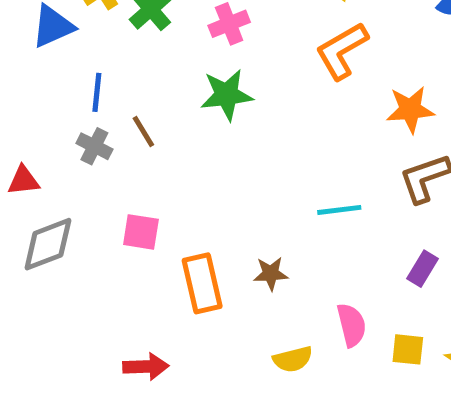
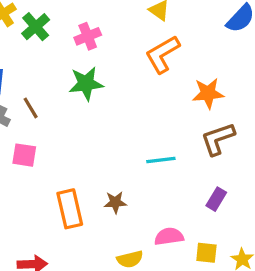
pink square: (141, 232) -> (24, 155), moved
pink semicircle: (351, 325) -> (169, 236), turned -84

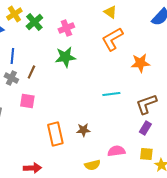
brown line: (31, 108) -> (31, 72), turned 56
brown L-shape: (218, 139) -> (146, 104), moved
cyan line: (161, 160) -> (111, 94), moved
yellow square: (206, 253) -> (146, 154), moved

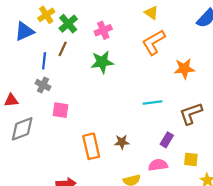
brown line: (31, 72) -> (63, 49), moved
purple rectangle: (145, 128) -> (167, 140), moved
yellow square: (146, 154) -> (191, 159), moved

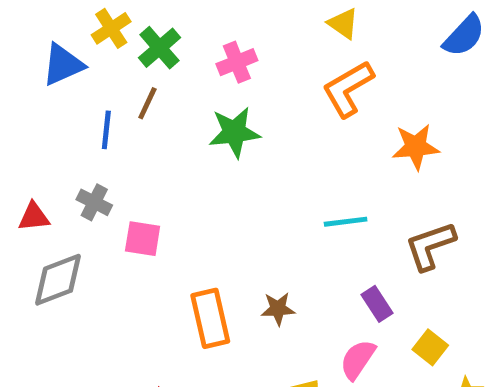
gray cross: (43, 85) -> (94, 202), moved
purple rectangle: (167, 140) -> (377, 304), turned -64
yellow square: (191, 159) -> (430, 347), turned 32
pink semicircle: (158, 165) -> (358, 359), turned -48

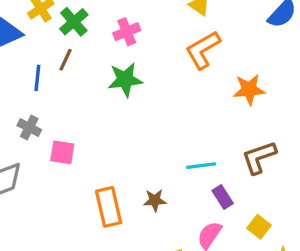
cyan line: (346, 222) -> (201, 166), moved

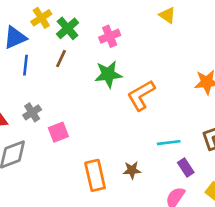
orange L-shape: (203, 50) -> (141, 95), moved
blue line: (37, 78) -> (26, 65), moved
gray cross: (29, 128) -> (32, 112), turned 30
pink square: (62, 152) -> (58, 132), turned -30

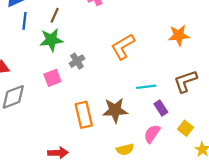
green star: (108, 74) -> (51, 40), moved
gray cross: (32, 112) -> (77, 61), moved
brown star: (132, 170) -> (115, 110), size x1.6

